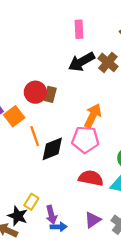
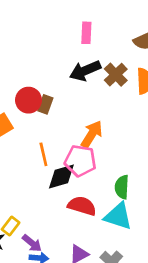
orange line: (35, 136) -> (43, 154), moved
black diamond: (52, 149) -> (61, 176), moved
purple arrow: (51, 215) -> (32, 243), turned -42

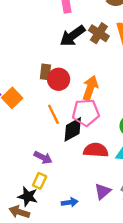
red circle: (28, 100) -> (59, 79), moved
purple arrow: (32, 243) -> (43, 158), moved

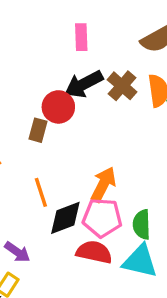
red circle: (59, 79) -> (58, 107), moved
orange arrow: (90, 88) -> (103, 184), moved
pink pentagon: (86, 113) -> (102, 218), moved

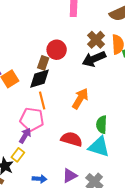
black arrow: (84, 84) -> (94, 59), moved
black diamond: (65, 218) -> (40, 79), moved
pink pentagon: (102, 218) -> (32, 119), moved
purple arrow: (17, 252) -> (25, 136), turned -98

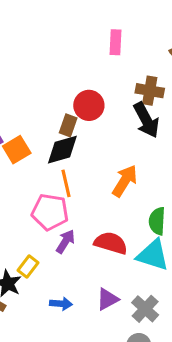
brown cross: (96, 40) -> (150, 91), turned -36
black arrow: (94, 59) -> (146, 120), turned -95
purple arrow: (25, 136) -> (65, 241), moved

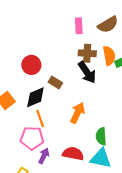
pink rectangle: (116, 42) -> (79, 26), moved
red circle: (89, 105) -> (31, 65), moved
brown rectangle: (68, 125) -> (55, 82), moved, turned -72

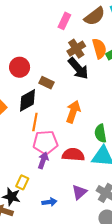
pink rectangle: (79, 26) -> (64, 21), turned 35
brown cross: (87, 53) -> (76, 49), turned -30
orange line: (40, 119) -> (35, 122), turned 36
pink pentagon: (32, 138) -> (45, 142), moved

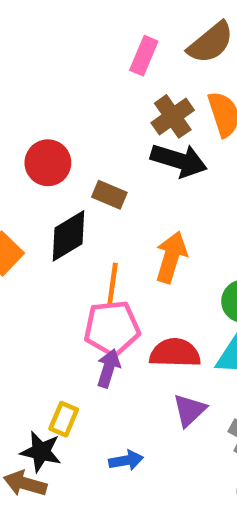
black arrow: (78, 68) -> (179, 160), turned -30
orange line: (35, 122) -> (113, 284), moved
purple triangle: (79, 192) -> (190, 410), moved

